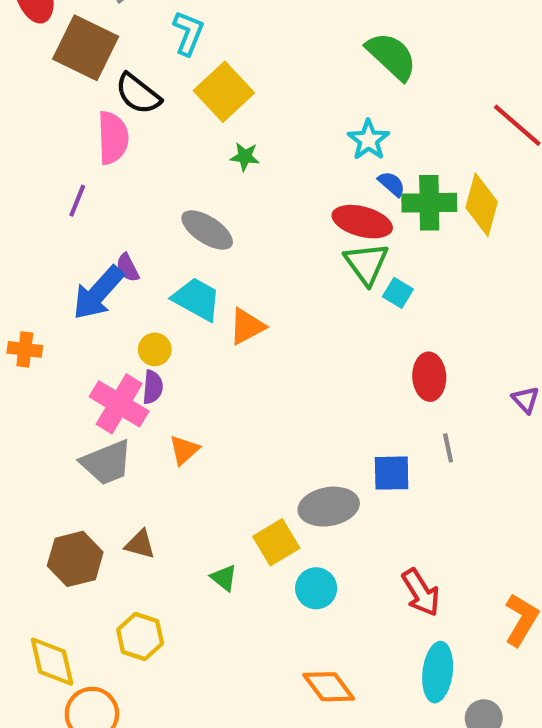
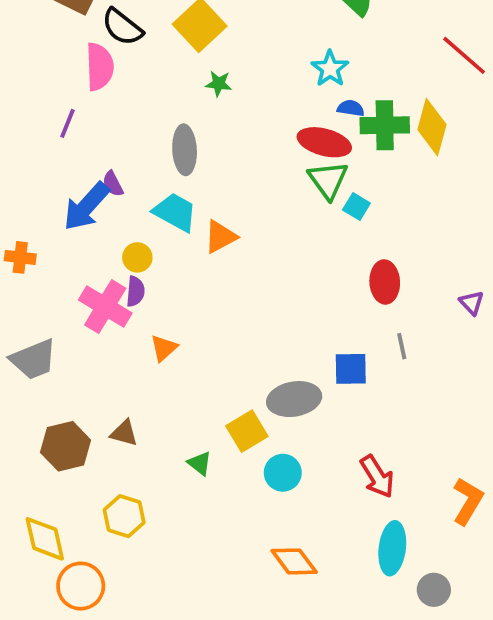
blue semicircle: (392, 184) -> (351, 108), turned -32
gray ellipse: (207, 230) -> (185, 150), turned 54
gray trapezoid: (107, 463) -> (33, 359), moved

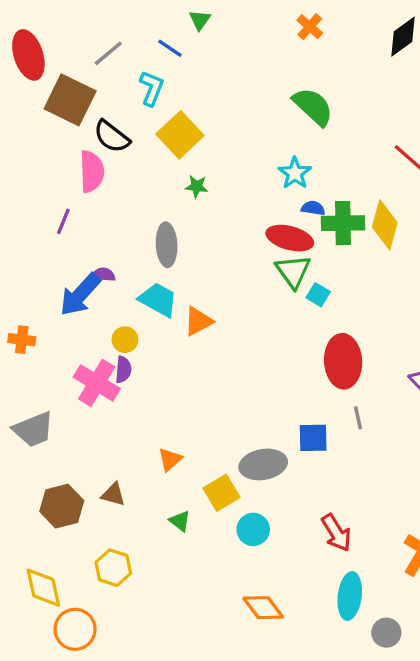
purple semicircle: (113, 184) -> (103, 275), turned 120
red ellipse: (385, 282) -> (343, 361), size x1.4
orange triangle: (164, 348) -> (170, 459), moved

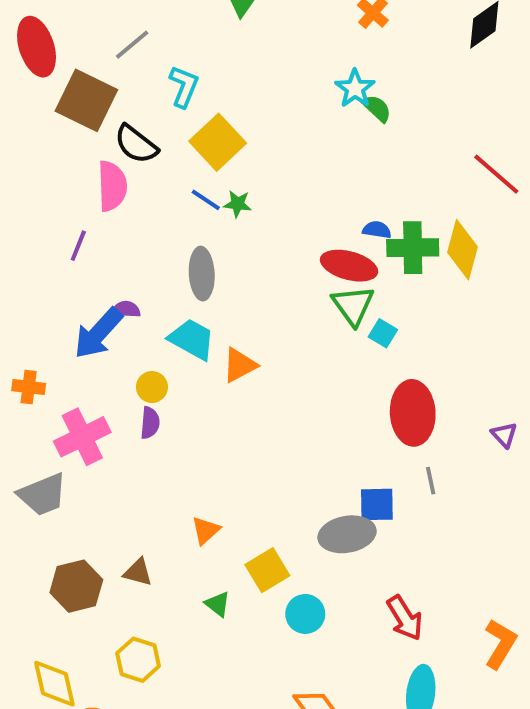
blue line: (170, 48) -> (206, 200), moved
green semicircle: (313, 107) -> (377, 108), size x0.6
cyan star: (295, 173) -> (355, 88), moved
pink cross: (97, 383) -> (82, 437), moved, turned 33
gray ellipse: (263, 464) -> (347, 534), moved

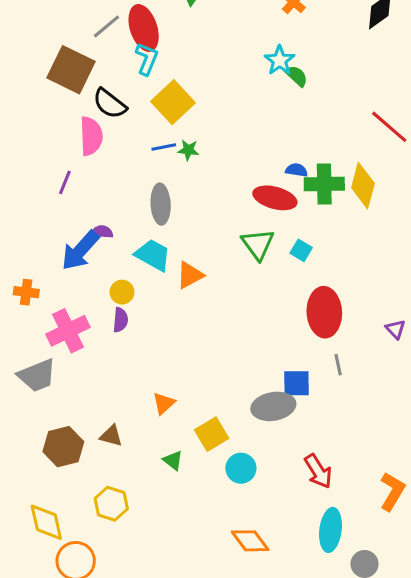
red ellipse: (37, 47) -> (144, 28), moved
blue line: (206, 200) -> (164, 147), turned -45
green triangle: (353, 305) -> (258, 244), moved

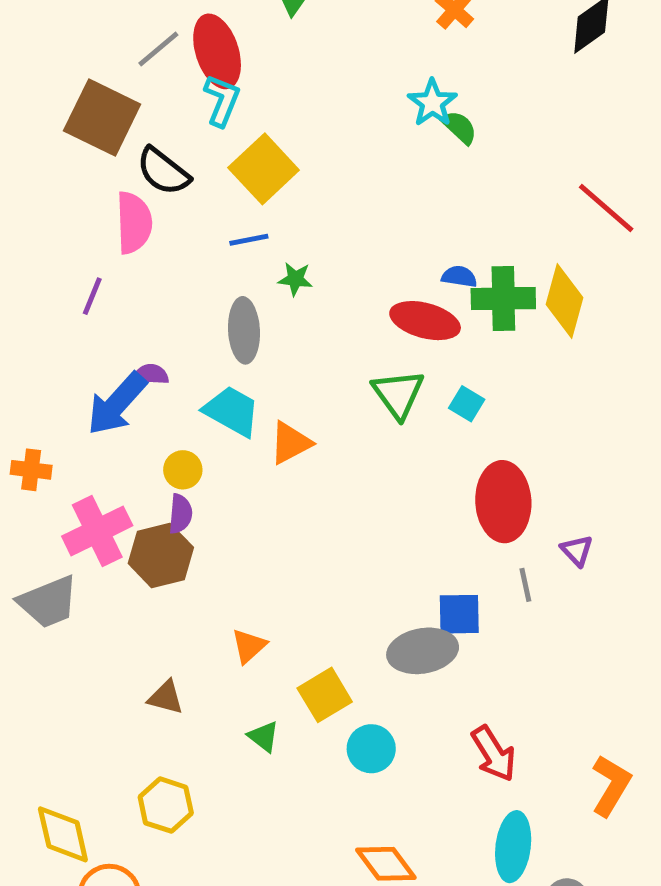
green star: (188, 150) -> (295, 279), moved
purple triangle: (395, 329) -> (577, 551), moved
brown hexagon: (63, 447) -> (161, 555), moved

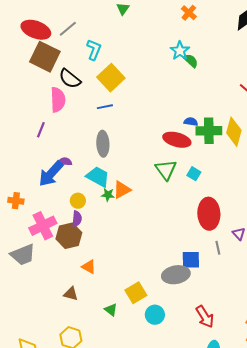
red ellipse: (217, 51) -> (36, 30), moved, turned -52
green star: (295, 279) -> (108, 195), moved
orange triangle: (249, 646) -> (89, 267), moved, turned -49

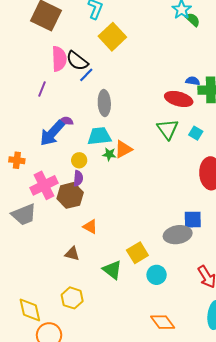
black semicircle: (70, 79) -> (77, 61), moved
blue line: (105, 107) -> (86, 75), moved, turned -35
cyan trapezoid: (98, 177) -> (99, 136), turned -35
green triangle: (111, 310) -> (112, 270), size x1.5

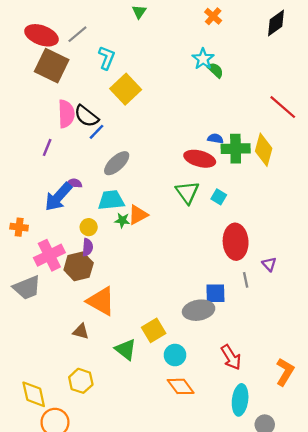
gray ellipse: (104, 103) -> (117, 163), turned 50
orange triangle: (90, 227) -> (101, 301), size x1.8
orange diamond: (163, 322) -> (181, 386), moved

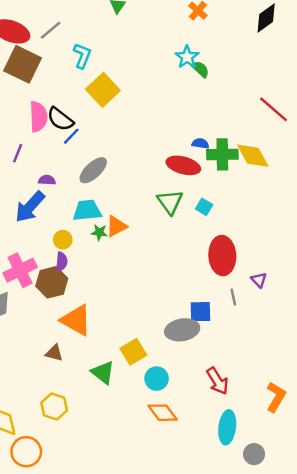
yellow diamond: (264, 150) -> (253, 156), turned -44
purple semicircle: (74, 183) -> (47, 180), moved

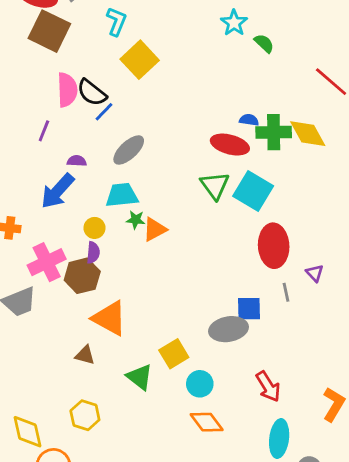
green semicircle: (200, 69) -> (264, 43), moved
cyan square: (204, 207) -> (253, 191), size x2.0
orange triangle: (116, 226) -> (155, 229), moved

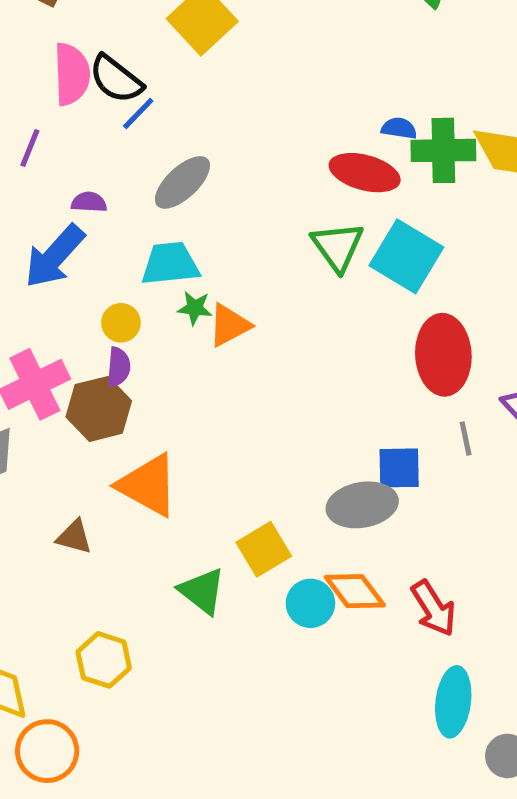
brown triangle: (85, 355) -> (74, 537), moved
orange diamond: (207, 422) -> (355, 591), moved

